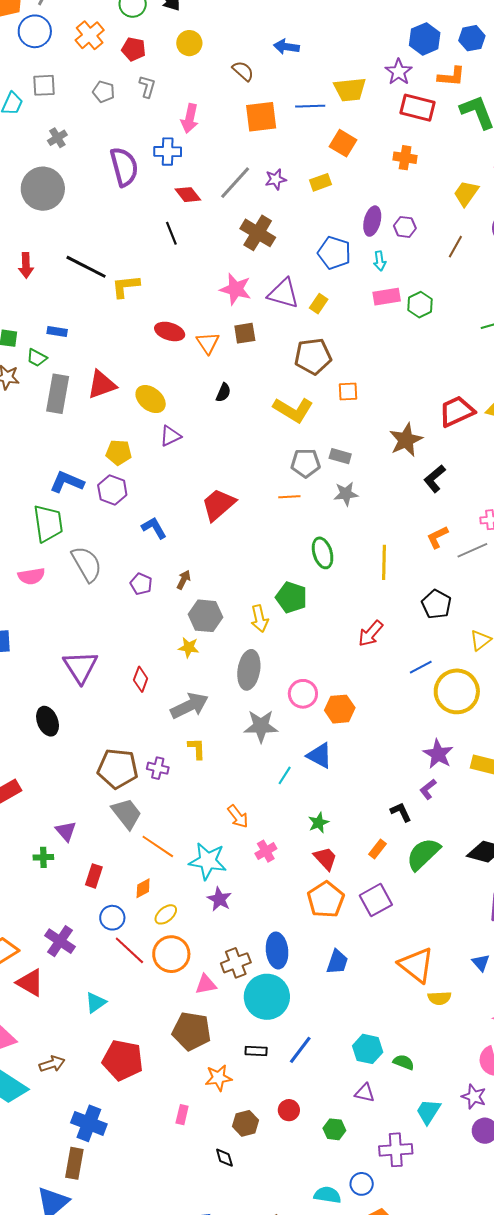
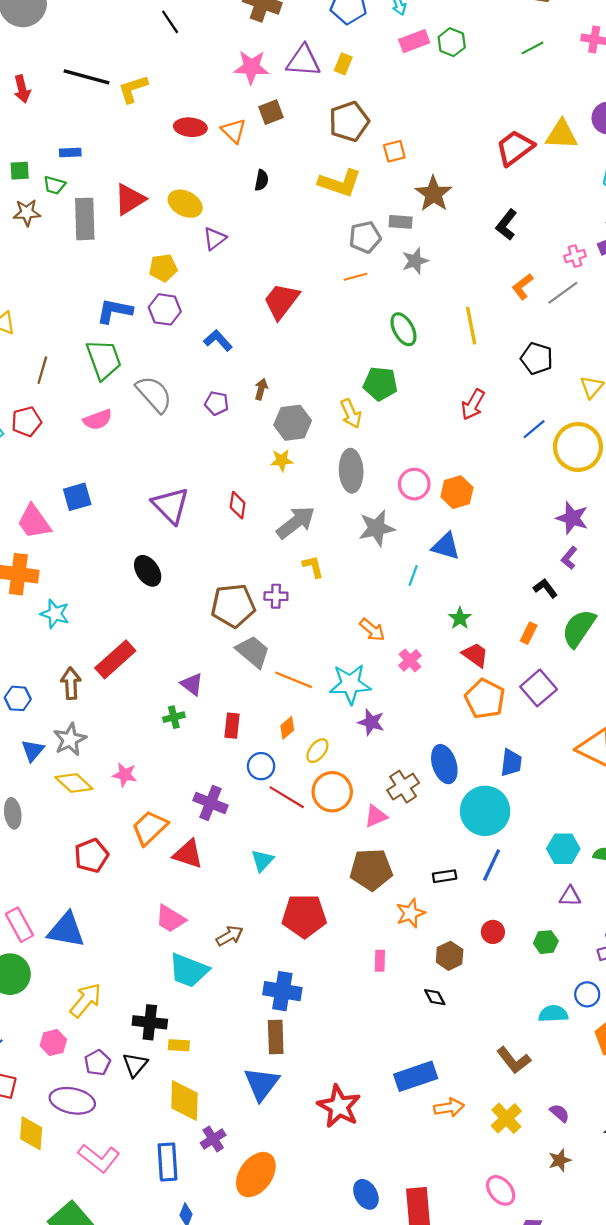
brown star: (406, 440) -> (433, 194), moved
cyan circle: (267, 997) -> (485, 811), moved

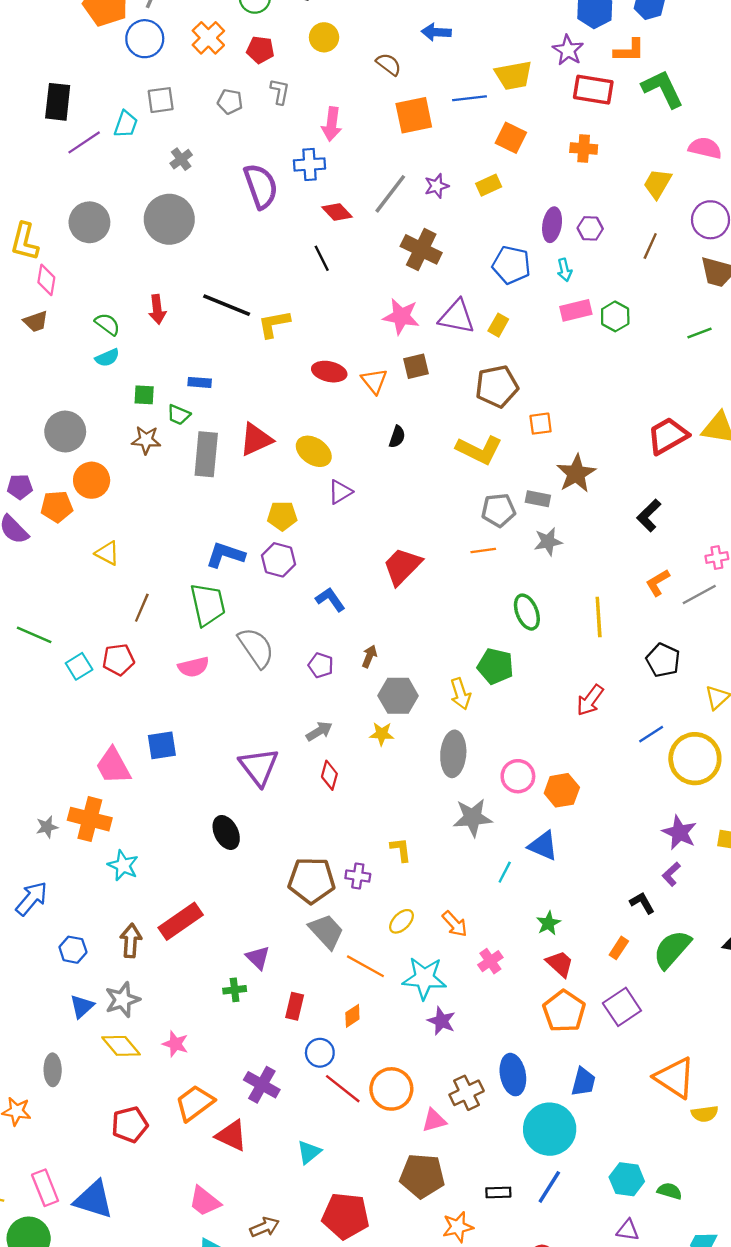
gray arrow: (296, 522) -> (319, 731), moved, size x0.6
yellow ellipse: (317, 751) -> (402, 921), moved

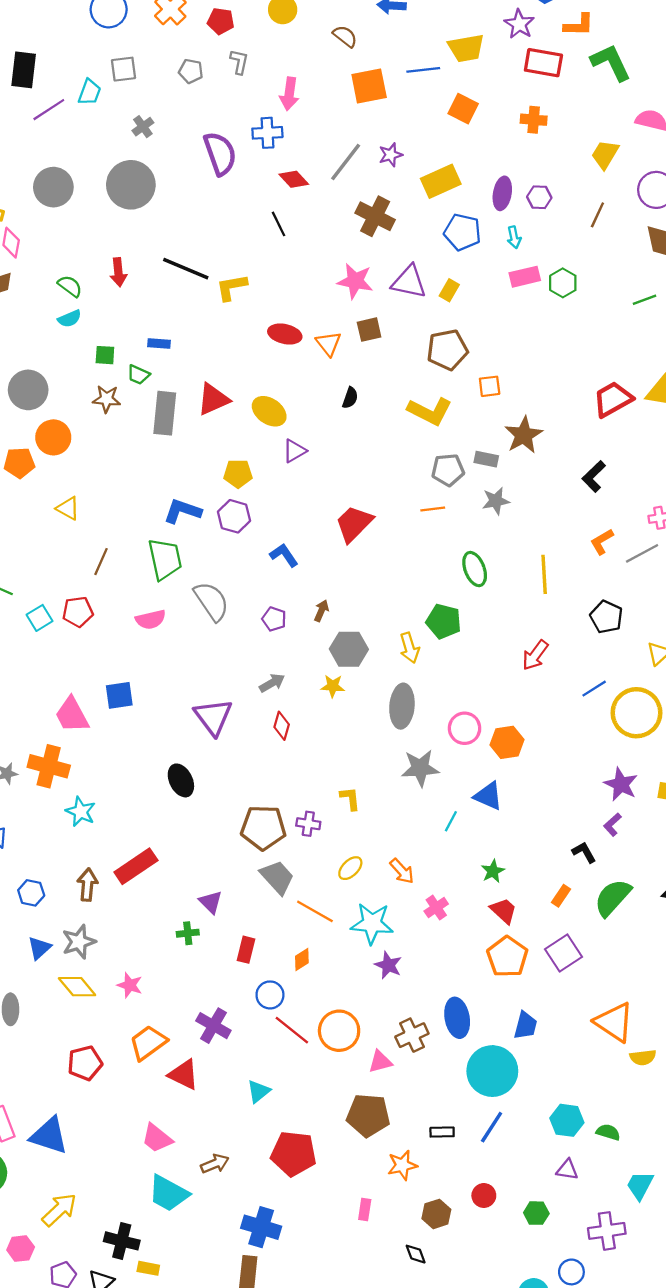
yellow rectangle: (489, 185) -> (441, 181), moved, size x1.6

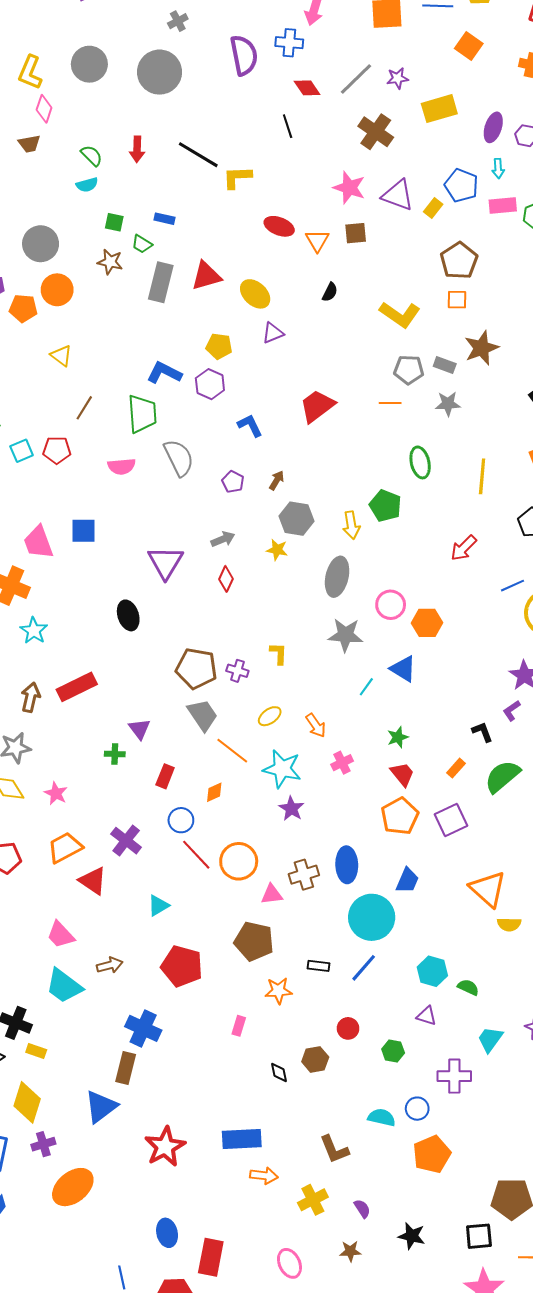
blue pentagon: (462, 232) -> (461, 186), moved
brown pentagon: (447, 350) -> (459, 261), moved, turned -30
brown hexagon: (436, 1214) -> (315, 1059), moved

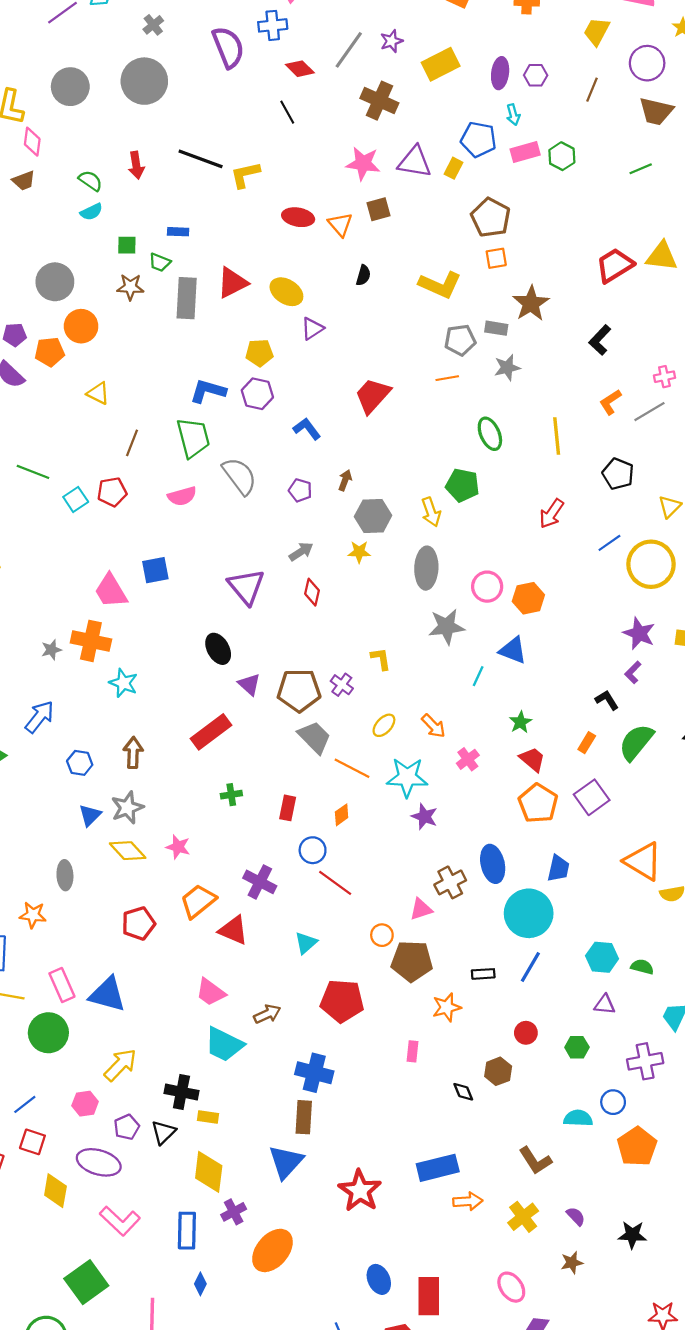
purple cross: (237, 671) -> (342, 685), turned 30
red rectangle: (77, 687) -> (211, 732), moved
purple triangle: (139, 729) -> (249, 684), moved
orange circle: (239, 861) -> (382, 935), moved, size x0.6

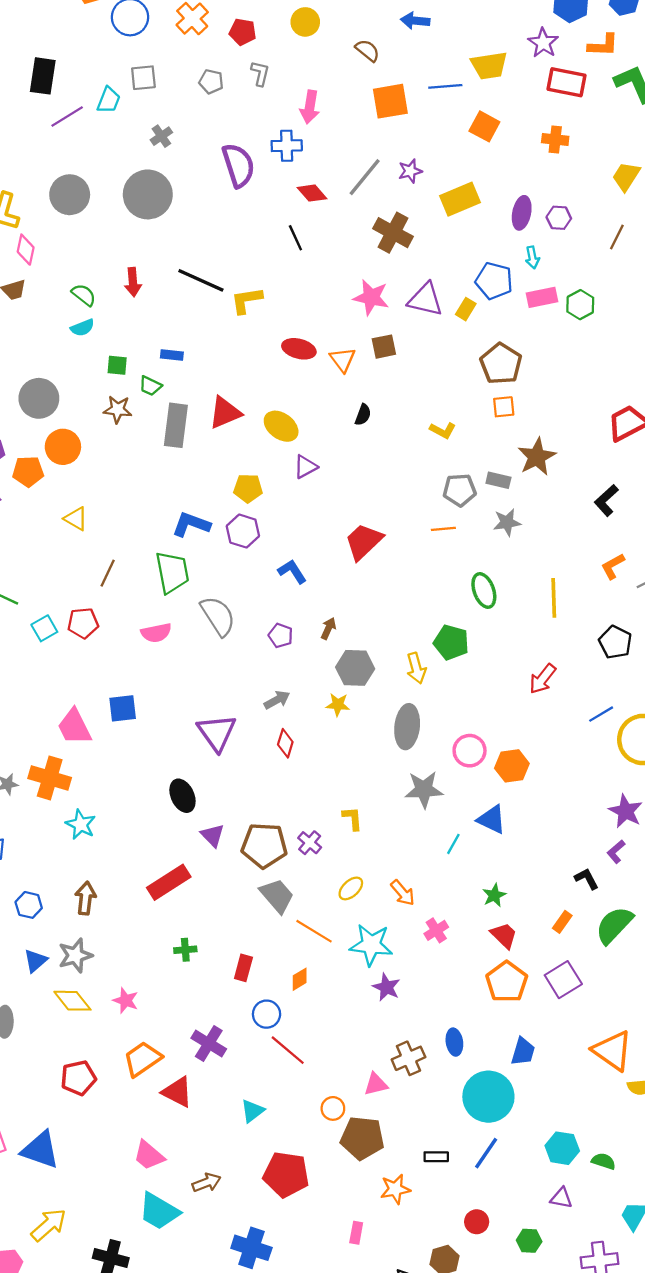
yellow L-shape: (440, 285) -> (443, 430), size x0.6
blue ellipse: (493, 864) -> (454, 1042), size x0.7

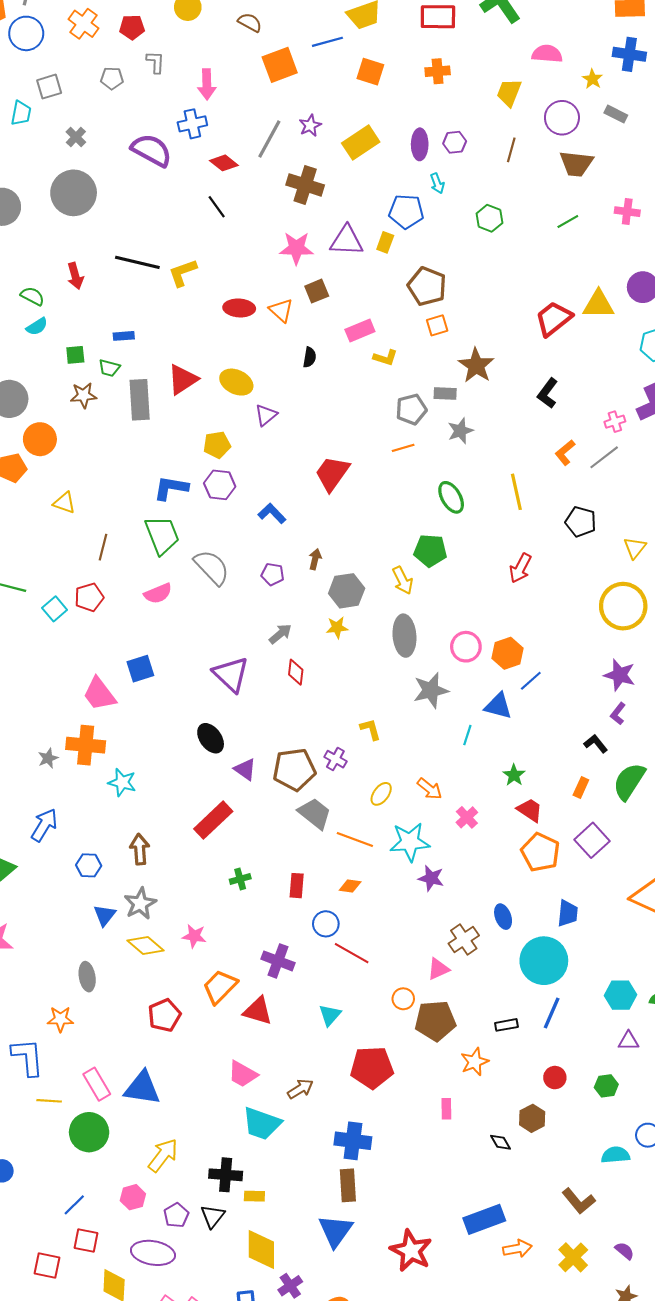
purple semicircle: (238, 165) -> (152, 150), turned -33
pink rectangle: (542, 297) -> (360, 330), moved
blue line: (601, 714) -> (531, 681), moved
orange diamond: (300, 979) -> (350, 886), turned 50

